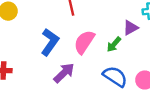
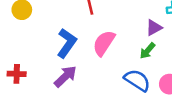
green arrow: (114, 44) -> (147, 51), moved
purple arrow: (64, 73) -> (65, 76), moved

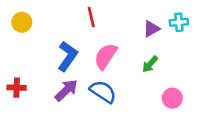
purple triangle: (154, 28) -> (151, 29), moved
blue semicircle: (137, 80) -> (103, 92), moved

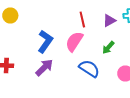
red line: (91, 17) -> (82, 20), moved
blue semicircle: (103, 92) -> (89, 68), moved

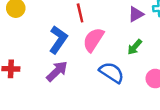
red line: (82, 20) -> (80, 13), moved

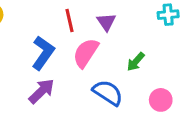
purple triangle: (136, 14) -> (106, 22), moved, turned -35

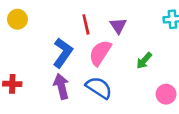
purple arrow: (42, 91) -> (61, 86), turned -60
blue semicircle: (108, 93) -> (99, 88), moved

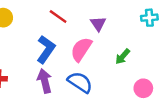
red line: (86, 24) -> (58, 16), moved, turned -42

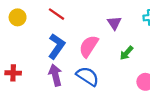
red line: (58, 16) -> (56, 14), moved
purple triangle: (98, 24) -> (114, 23), moved

